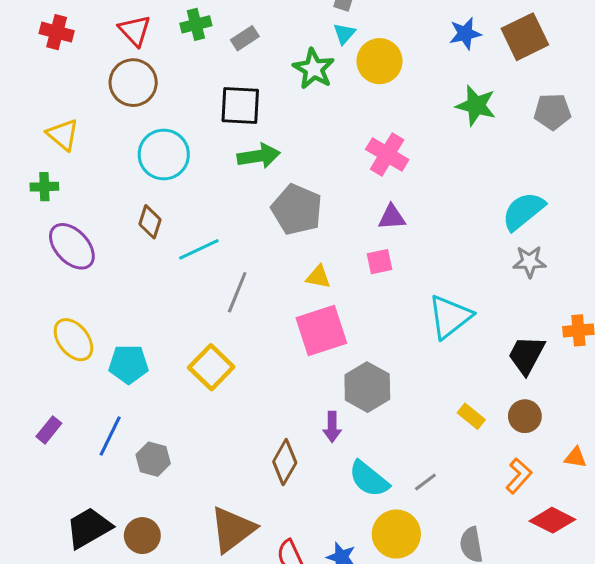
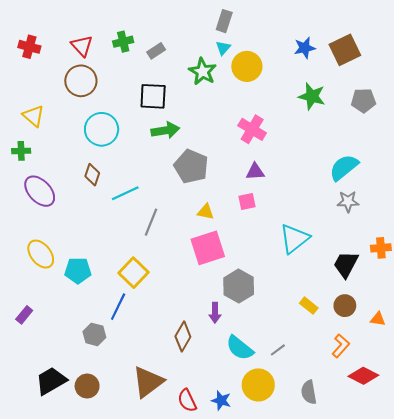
blue line: (110, 436) -> (118, 307), moved
orange triangle: (575, 457) -> (378, 319), moved

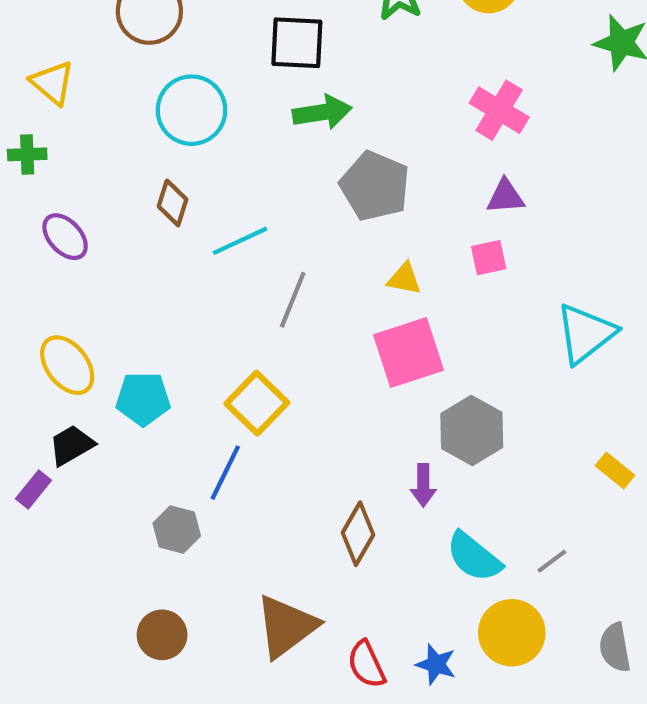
purple ellipse: (40, 191) -> (65, 237), size x0.7
black trapezoid: (51, 381) -> (71, 445), moved, size x0.7

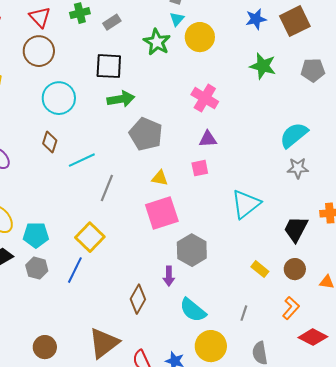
gray hexagon: (177, 529) -> (37, 268), moved
gray line: (552, 561) -> (244, 313), moved, turned -35

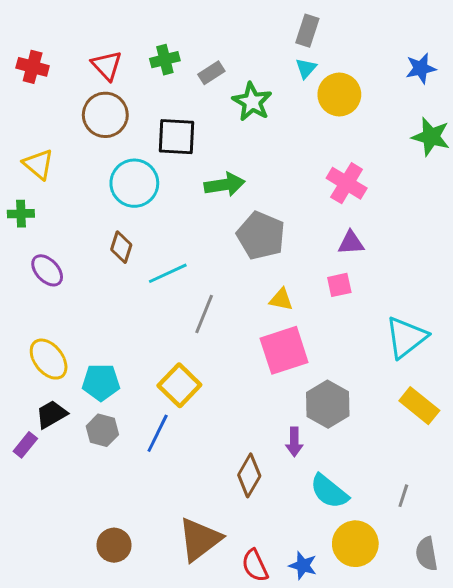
green star: (157, 42) -> (252, 102), moved
black square: (109, 66) -> (177, 137), moved
yellow rectangle: (260, 269) -> (419, 406), moved, size x1.5

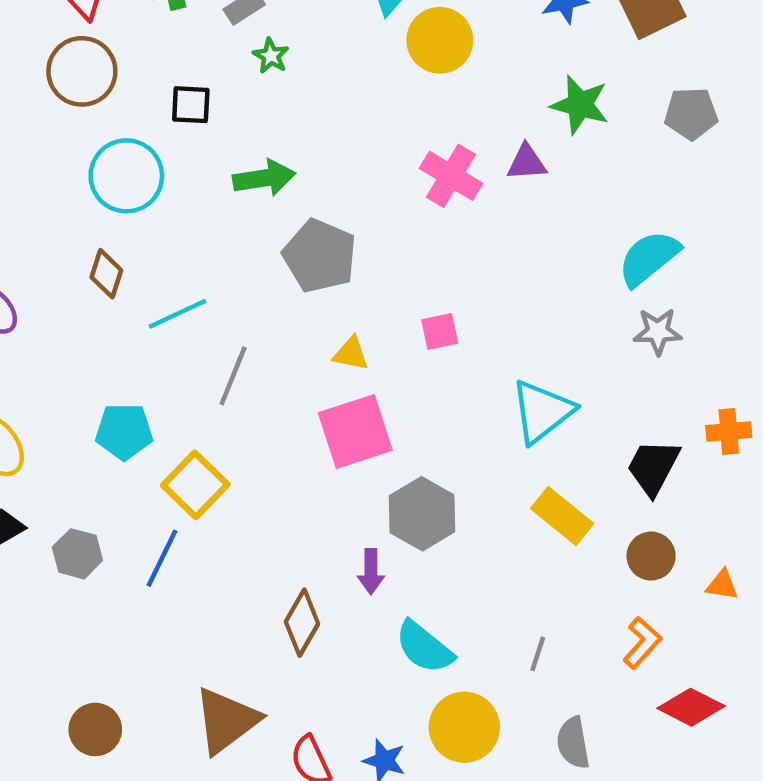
green star: (252, 102) -> (271, 56), moved, size x0.6
black square: (177, 137) -> (191, 105), size x0.7
purple triangle: (351, 243) -> (527, 163), moved
cyan pentagon: (101, 382) -> (124, 432), moved

